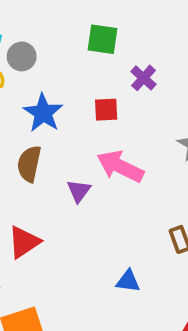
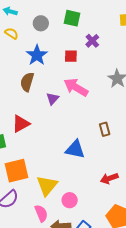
gray circle: (22, 56) -> (41, 23), moved
blue triangle: (128, 281) -> (75, 149), size x1.5

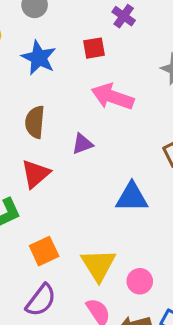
brown semicircle: (27, 82) -> (35, 122), moved
purple triangle: (53, 99) -> (82, 144), moved, turned 40
orange square: (16, 171) -> (44, 251), size x0.7

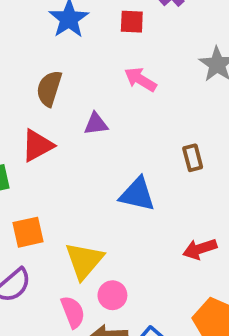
pink arrow: (113, 97) -> (140, 79), size x0.7
pink circle: (140, 281) -> (112, 295), moved

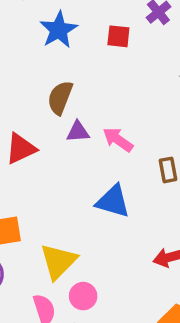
pink arrow: (140, 79) -> (118, 140), moved
brown semicircle: (49, 88) -> (60, 98), moved

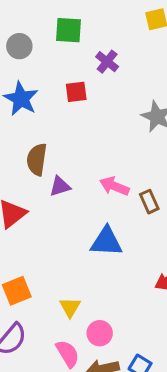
pink arrow: (118, 140) -> (114, 186), moved
yellow triangle: (58, 261) -> (70, 307), size x0.6

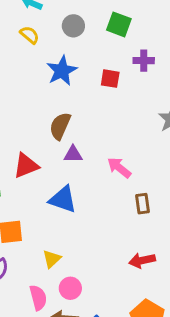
purple cross: (107, 62) -> (144, 61), turned 36
brown rectangle: (149, 202) -> (142, 204), moved
blue triangle: (106, 242) -> (63, 199), moved

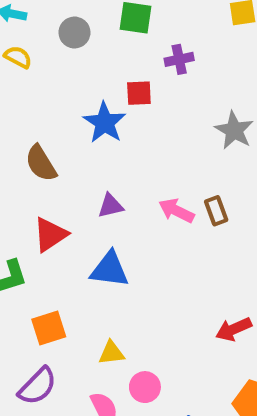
blue star: (62, 71) -> (105, 123), moved
brown semicircle: (60, 126) -> (41, 163), moved, turned -44
brown rectangle: (142, 204) -> (216, 211), moved
yellow triangle: (52, 259) -> (111, 353), turned 48

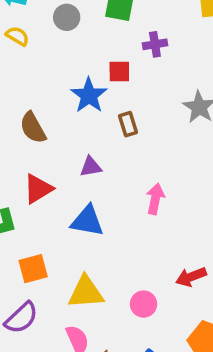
pink arrow: (176, 211) -> (155, 199), moved, turned 72
brown rectangle: (216, 211) -> (128, 124), moved
yellow triangle: (111, 353) -> (86, 292), size x1.6
pink circle: (145, 387) -> (144, 304), moved

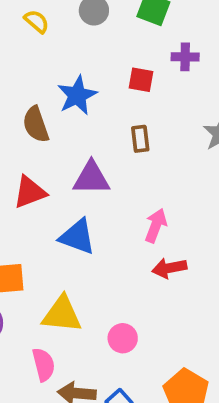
blue star: (89, 95) -> (77, 95), moved
purple triangle: (91, 167) -> (91, 178), size x1.5
red arrow: (191, 277) -> (169, 268), moved

